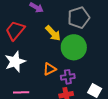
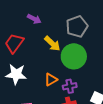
white star: (15, 62) -> (16, 74), turned 30

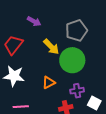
purple cross: (70, 86) -> (77, 91), moved

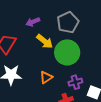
purple arrow: (34, 21) -> (33, 22), moved, turned 136

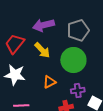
purple arrow: (33, 22) -> (43, 25), size x1.5
yellow arrow: (45, 41) -> (42, 50), moved

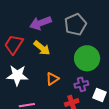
green circle: (73, 60) -> (87, 58), moved

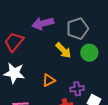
yellow arrow: (42, 48) -> (63, 50), moved
green circle: (87, 58) -> (89, 53), moved, size x0.7

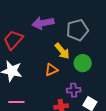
green circle: (89, 53) -> (83, 63), moved
orange triangle: (49, 80) -> (51, 70), moved

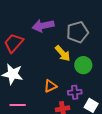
orange triangle: (51, 70) -> (50, 86), moved

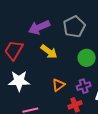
yellow arrow: (63, 53) -> (49, 52), moved

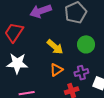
yellow arrow: (49, 52) -> (55, 47), moved

